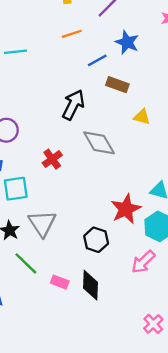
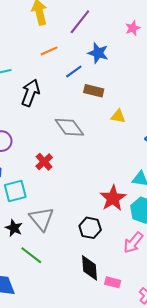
black arrow: (73, 105) -> (30, 93), moved
gray diamond: (99, 143) -> (69, 127), moved
pink rectangle: (60, 282) -> (113, 282), moved

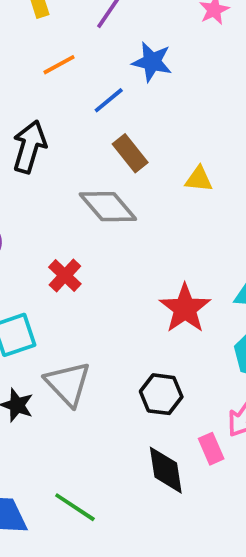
brown rectangle: (94, 91) -> (130, 153), moved, turned 42
red star: (113, 198) -> (185, 308), moved
green line: (31, 255) -> (75, 507), moved
pink rectangle: (113, 282) -> (211, 449), moved, turned 56

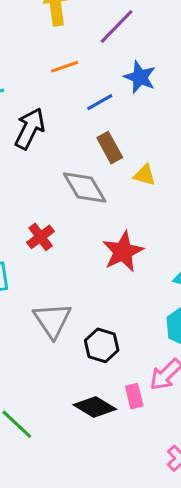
yellow triangle: (199, 179) -> (145, 175), moved
red star: (185, 308) -> (123, 252), moved
gray triangle: (68, 384) -> (52, 320), moved
black diamond: (166, 470) -> (95, 407), turned -60

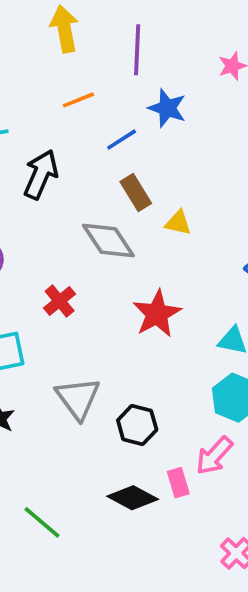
purple line: (117, 26) -> (137, 50), turned -39

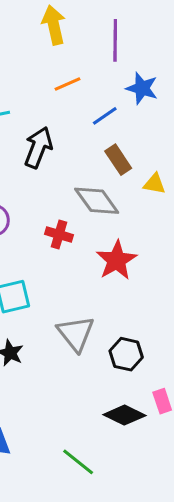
red cross: (60, 301) -> (59, 234), moved, turned -32
red star: (157, 314) -> (117, 260), moved
green line: (42, 522) -> (78, 462), moved

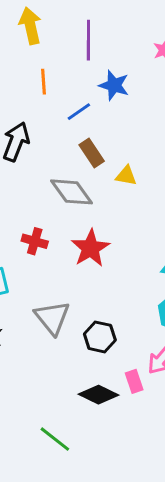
orange line: (68, 84) -> (44, 82), turned -70
red cross: (59, 234) -> (35, 241), moved

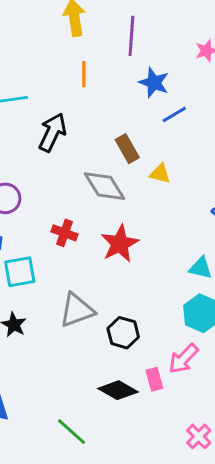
blue line: (79, 112) -> (174, 115), moved
gray triangle: (52, 318) -> (77, 310), turned 45

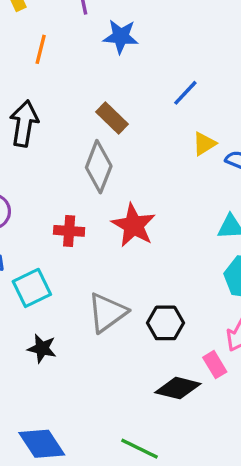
orange line: (84, 74) -> (41, 49), turned 30
blue line: (174, 115) -> (185, 93), moved
yellow triangle: (160, 174) -> (204, 144), moved, turned -30
gray diamond: (105, 186) -> (99, 167), turned 69

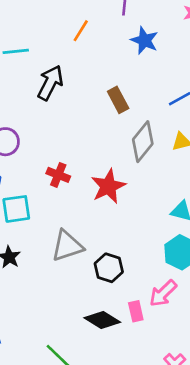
gray diamond: (99, 167) -> (143, 142), moved

